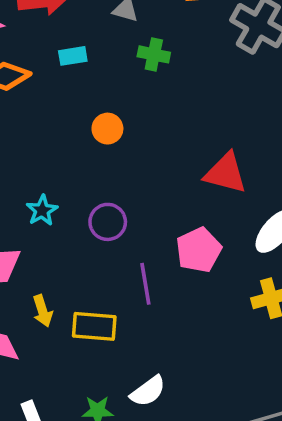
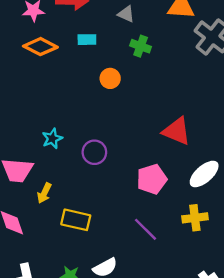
orange circle: (107, 129) -> (110, 78), moved
purple line: (145, 284) -> (145, 229), moved, turned -44
yellow arrow: (43, 311) -> (44, 193), moved, turned 36

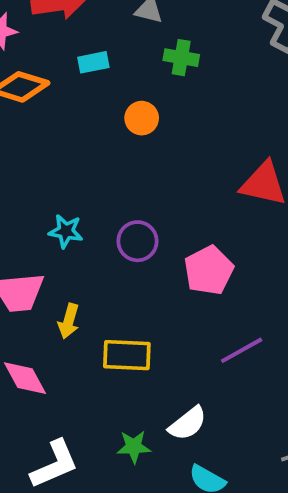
cyan star: (52, 139) -> (66, 231), turned -30
pink pentagon: (152, 179) -> (209, 270), moved
purple line: (145, 229) -> (242, 350), turned -64

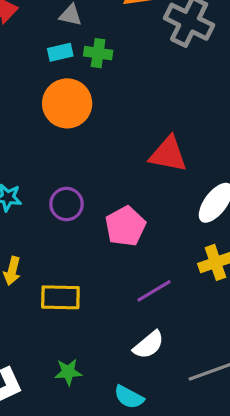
cyan rectangle: (93, 62) -> (60, 52), moved
orange circle: (142, 118) -> (67, 103), size x1.8
white semicircle: (188, 423) -> (149, 345), moved

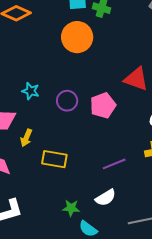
pink pentagon: (125, 226) -> (103, 105), moved
green star: (68, 372) -> (71, 208), moved

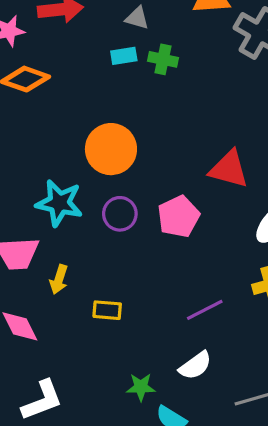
orange circle: (77, 37) -> (111, 149), moved
cyan star: (31, 91) -> (59, 203), size x1.6
yellow rectangle: (54, 159) -> (107, 310), size x0.7

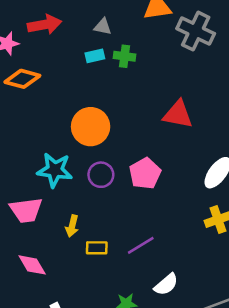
red triangle: (229, 169) -> (178, 114), moved
yellow arrow: (59, 279) -> (72, 226), moved
purple line: (205, 310) -> (141, 245), moved

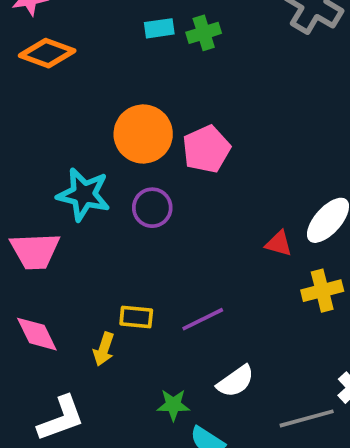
green cross: (125, 56) -> (204, 33), turned -30
red triangle: (178, 114) -> (279, 244), moved, size x0.6
pink pentagon: (145, 173) -> (206, 149), moved
yellow arrow: (72, 226) -> (104, 349), moved

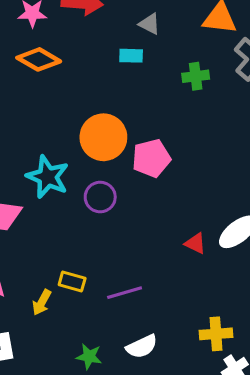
green cross: (204, 33) -> (196, 76), moved
yellow cross: (322, 291) -> (216, 334), moved

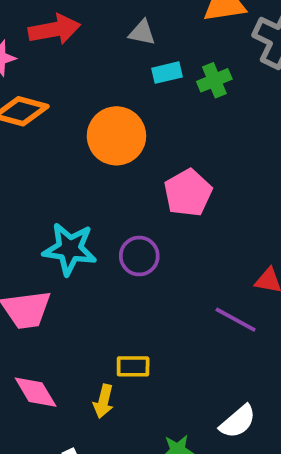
cyan rectangle: (131, 56) -> (167, 73), moved
orange circle: (103, 137) -> (116, 136), moved
purple line: (125, 293) -> (236, 320), moved, turned 60

